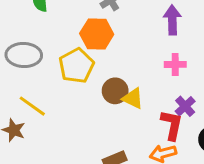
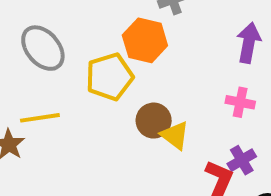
gray ellipse: (24, 55) -> (43, 48), turned 36
yellow line: (32, 106) -> (40, 118), turned -56

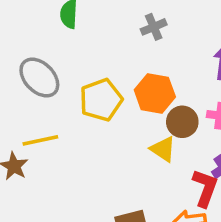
orange hexagon: (145, 40) -> (155, 93), moved
brown circle: (154, 121) -> (182, 122), moved

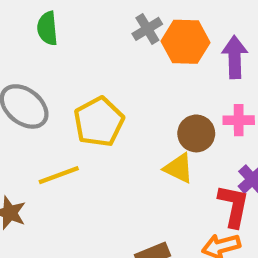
orange hexagon: (155, 93) -> (185, 42), moved
yellow line: (40, 140) -> (59, 175), moved

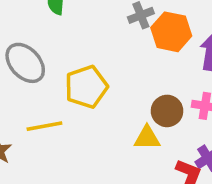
yellow triangle: (179, 168) -> (147, 138), turned -36

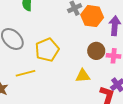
brown circle: (167, 111) -> (96, 51), moved

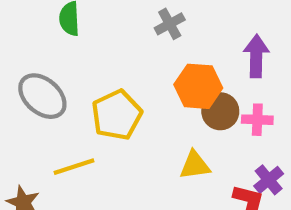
orange hexagon: (92, 16) -> (198, 86), moved

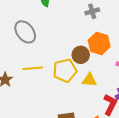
brown circle: (220, 111) -> (81, 55), moved
yellow pentagon: (117, 115) -> (65, 70), moved

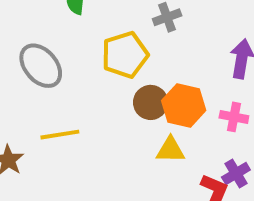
orange hexagon: (99, 43) -> (184, 106), moved
yellow pentagon: (65, 70) -> (125, 55), moved

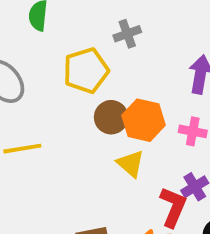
yellow triangle: (170, 150) -> (131, 164), turned 40

